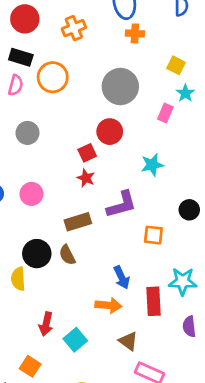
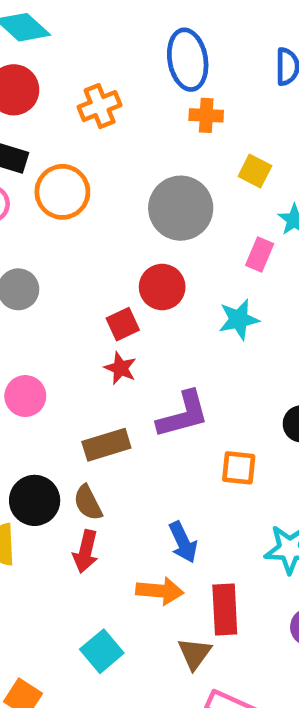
yellow square: (176, 65) -> (255, 171), moved
cyan star: (152, 165) -> (239, 319), moved
red rectangle: (153, 301) -> (225, 609), moved
red arrow: (46, 324) -> (86, 551), moved
brown triangle: (128, 341) -> (195, 653), turned 30

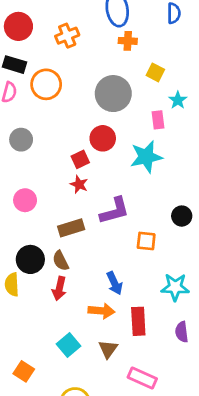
pink rectangle: (260, 255) -> (158, 120), turned -30
cyan star: (239, 319) -> (146, 157), size x1.4
brown triangle: (195, 653) -> (108, 349), moved

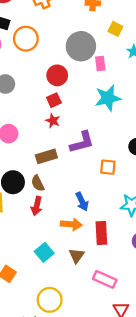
pink rectangle: (158, 120) -> (100, 63), moved
red circle: (103, 138) -> (57, 75), moved

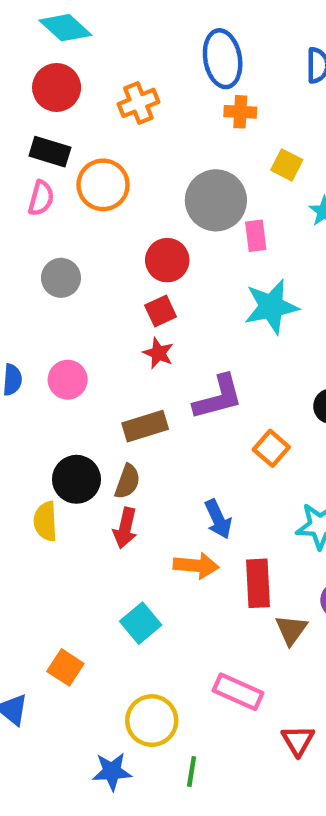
orange square: (108, 167) -> (271, 448), turned 35
brown semicircle: (38, 183) -> (127, 481), turned -133
brown triangle: (77, 256) -> (291, 630), moved
pink rectangle: (105, 279) -> (238, 692), moved

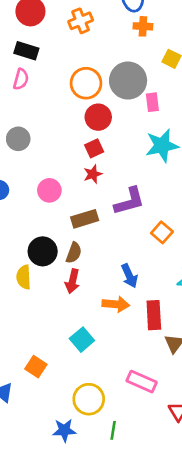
orange circle: (103, 185) -> (86, 83), moved
gray circle: (61, 278) -> (18, 139), moved
red star: (158, 353) -> (93, 174), turned 30
pink circle: (68, 380) -> (49, 190), moved

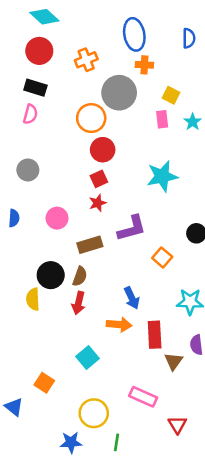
gray circle: (128, 81) -> (119, 93), moved
pink rectangle: (152, 102) -> (162, 119), moved

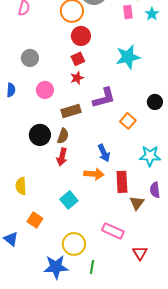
gray circle: (28, 170) -> (30, 58), moved
yellow semicircle: (33, 299) -> (21, 186), moved
blue star: (71, 442) -> (56, 267), size x1.4

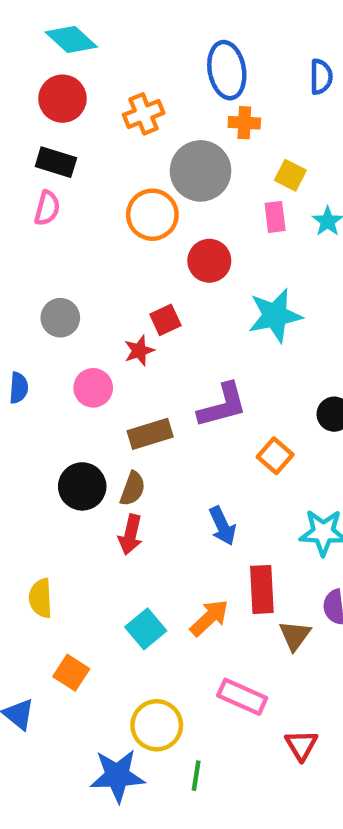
red circle: (81, 36) -> (209, 261), moved
red star: (77, 78) -> (139, 351), moved
orange arrow: (94, 174) -> (209, 618), moved, turned -48

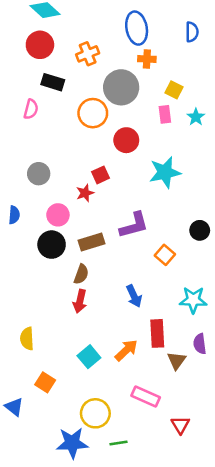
black rectangle: (56, 162) -> (53, 82), moved
black circle: (82, 486) -> (52, 245), moved
green line: (196, 776) -> (119, 443), turned 72

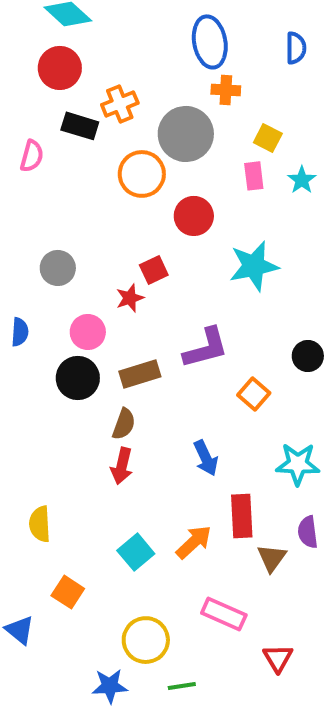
orange cross: (88, 54) -> (120, 104), moved
pink semicircle: (31, 109) -> (32, 156), moved
blue star: (72, 443) -> (110, 686), size x0.7

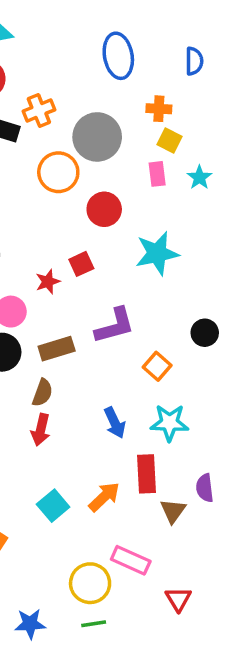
orange cross: (226, 90) -> (159, 109), moved
red square: (154, 270) -> (81, 264), moved
cyan star: (298, 464) -> (169, 423), moved
yellow circle: (146, 640) -> (90, 583), moved

